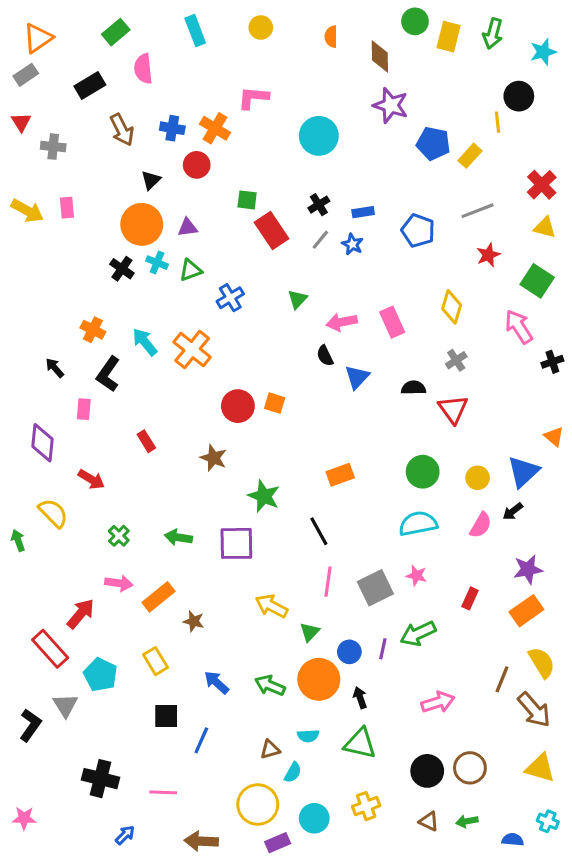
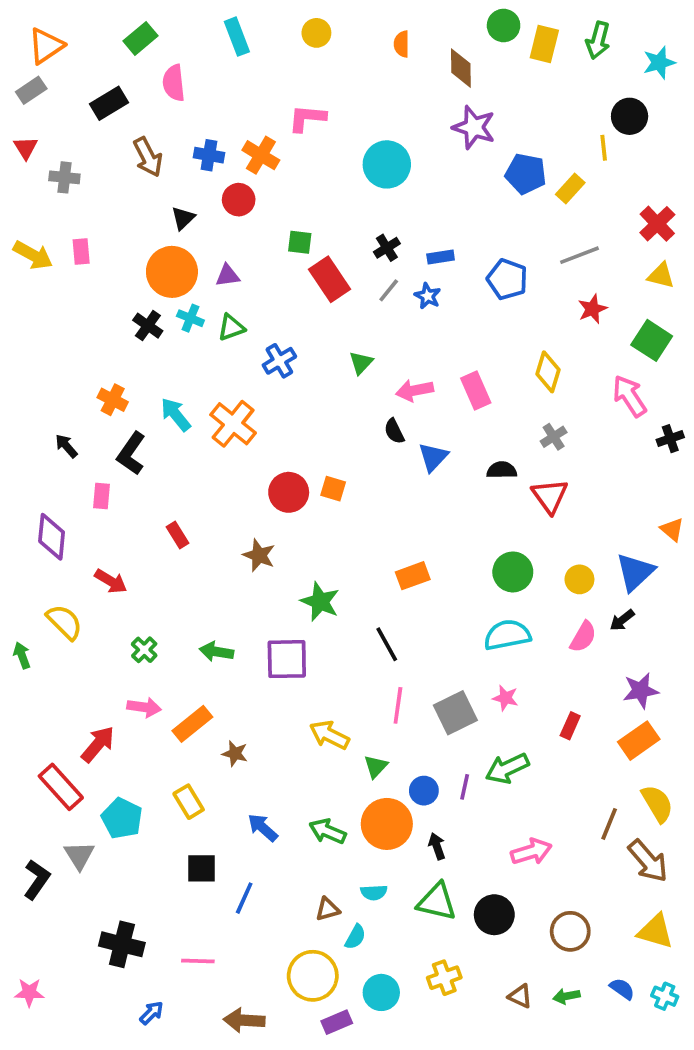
black circle: (427, 771) -> (494, 915), moved
blue semicircle: (513, 840) -> (622, 989), moved, turned 30

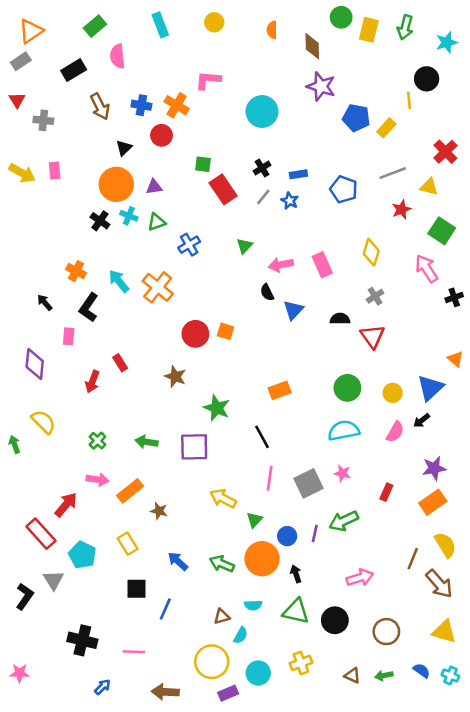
yellow triangle: (661, 276) -> (429, 187), moved
red arrow: (111, 581) -> (92, 382), moved, turned 80

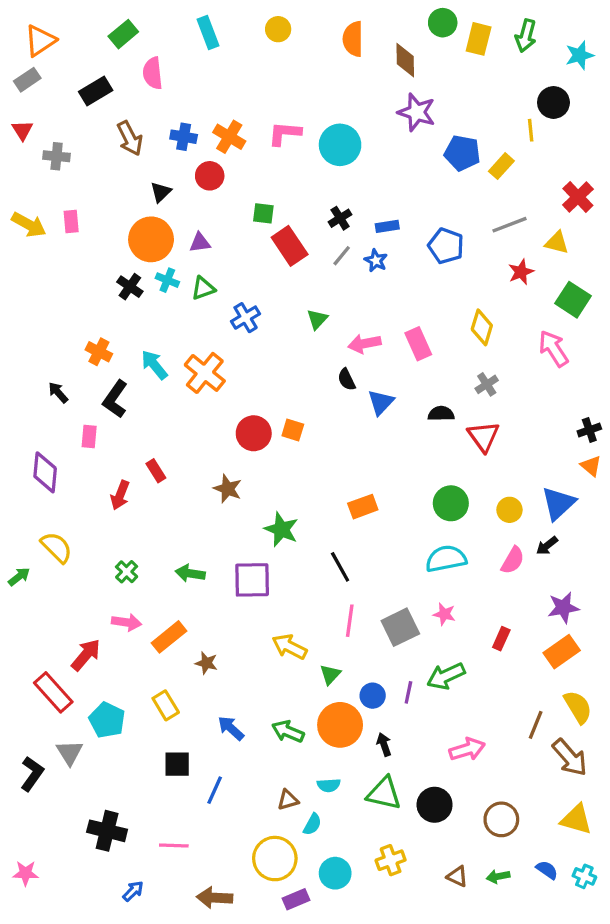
orange semicircle: (272, 30) -> (353, 39), size x1.5
pink L-shape: (208, 80) -> (285, 133), moved
black cross: (454, 297) -> (589, 430), moved
green arrow: (15, 444) -> (19, 577), turned 72

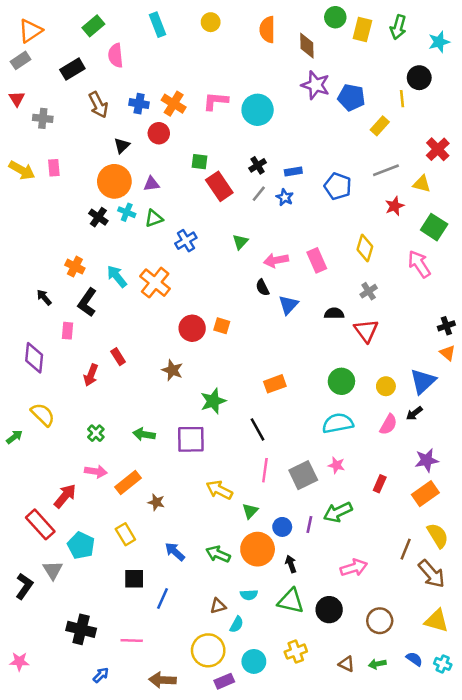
blue pentagon: (462, 153) -> (351, 97), moved
green star: (281, 529) -> (213, 401), turned 30

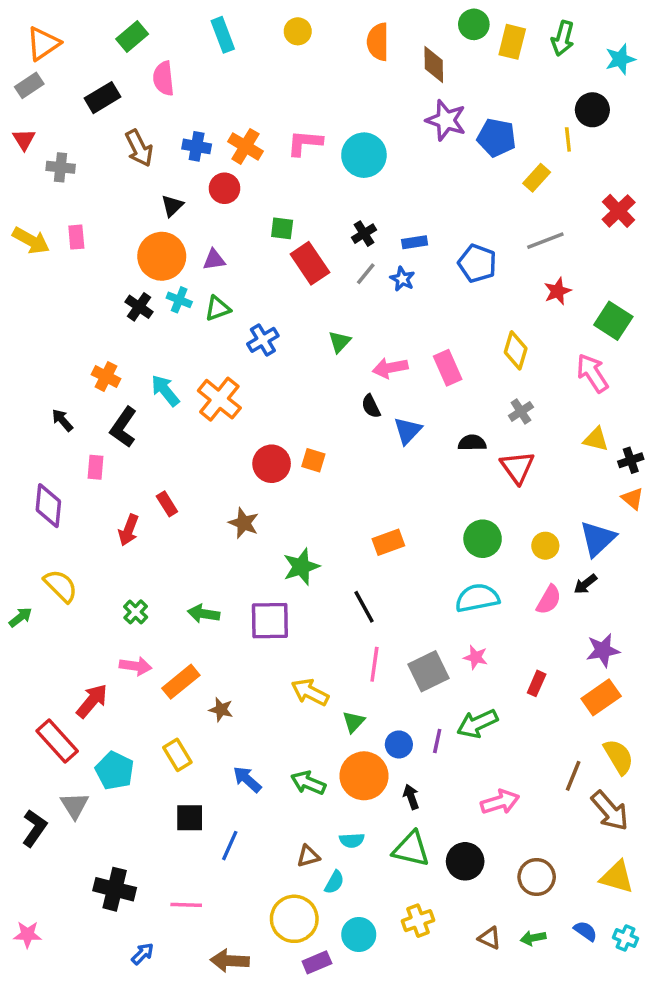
yellow triangle: (422, 184) -> (596, 439), moved

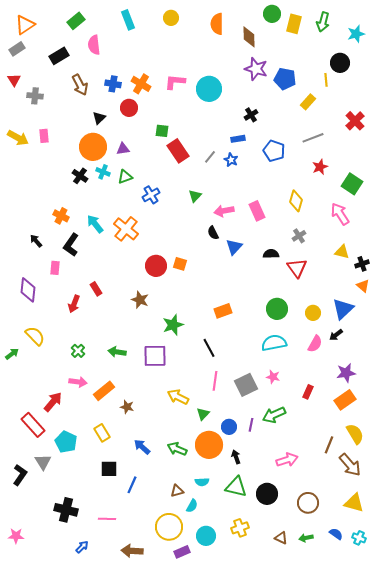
black cross: (364, 234) -> (251, 115), moved

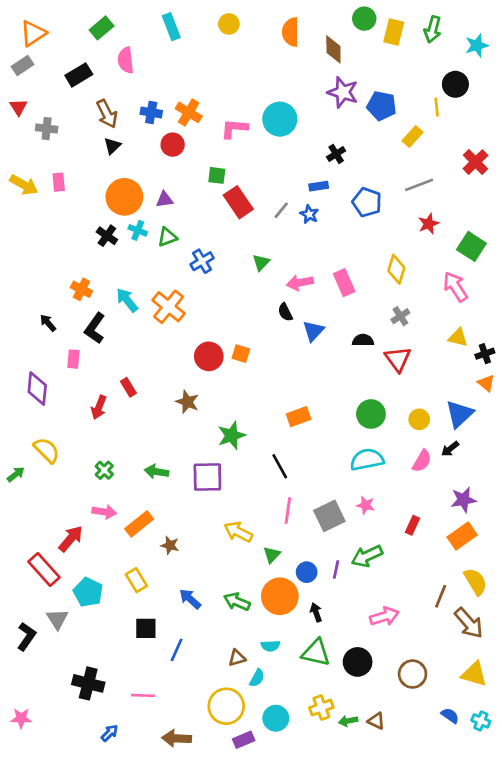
pink L-shape: (175, 82) -> (234, 129), moved
black triangle: (99, 118) -> (112, 146), moved
green arrow: (306, 538) -> (348, 721), moved

